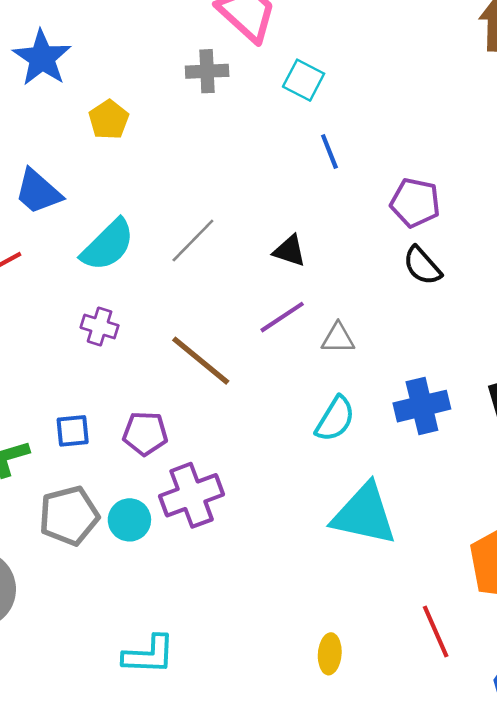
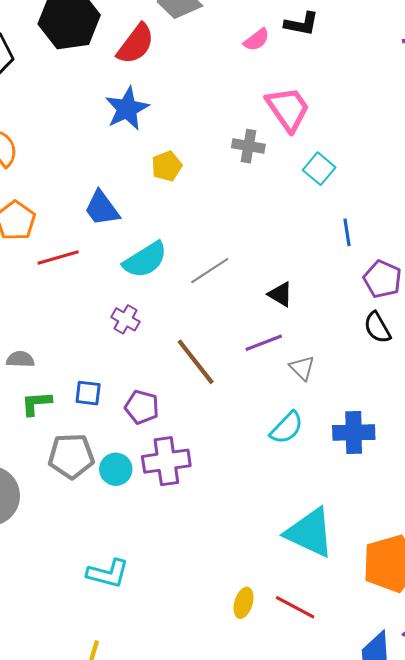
blue line: (329, 152) -> (347, 232), moved
gray triangle: (338, 338) -> (302, 368), turned 32
cyan triangle: (364, 514) -> (310, 533), moved
red line: (436, 632) -> (295, 607), moved, turned -51

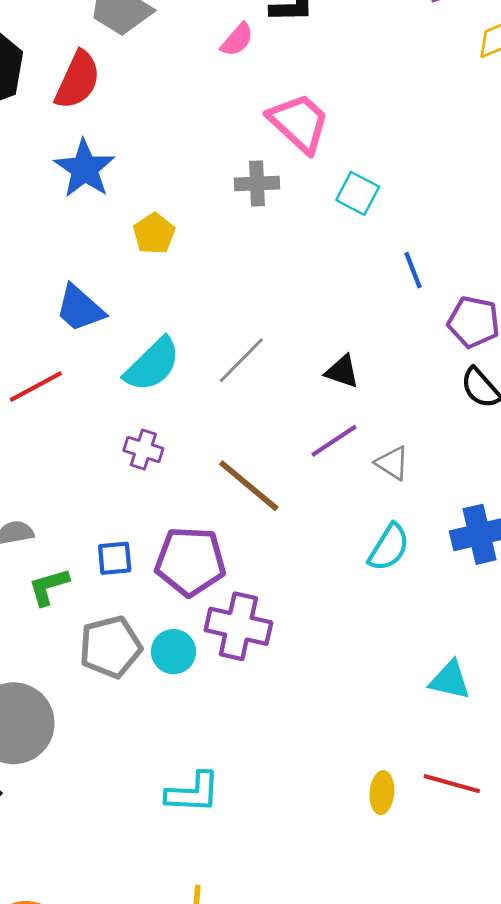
purple pentagon: (142, 407) -> (190, 561), size x1.5
purple cross: (166, 461) -> (238, 626), turned 33
cyan triangle: (310, 533) -> (450, 680), size x0.6

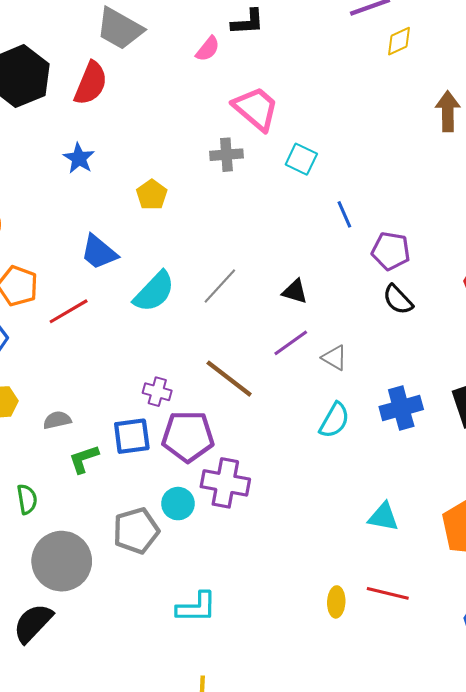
blue star: (85, 169) -> (79, 158), moved, size x0.7
purple cross: (143, 450) -> (157, 392), moved
blue square: (115, 558) -> (132, 436), size x1.4
gray pentagon: (110, 647) -> (136, 531), moved

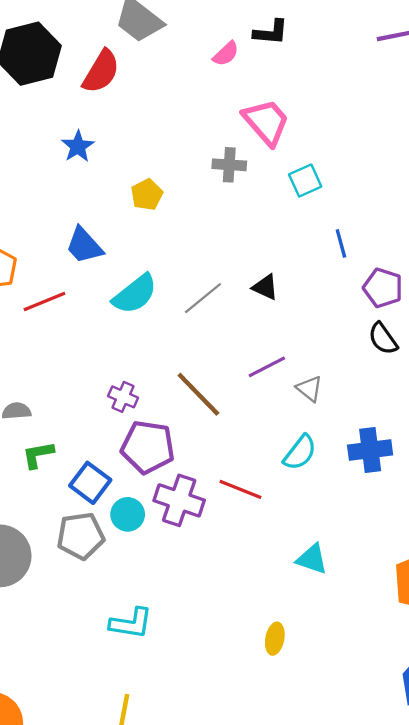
cyan square: (301, 159) -> (305, 181), turned 32
black triangle: (295, 291) -> (265, 287), moved
blue square: (132, 436) -> (90, 483), moved, turned 36
cyan triangle: (383, 517) -> (312, 559), moved
red line: (388, 593) -> (240, 489), moved

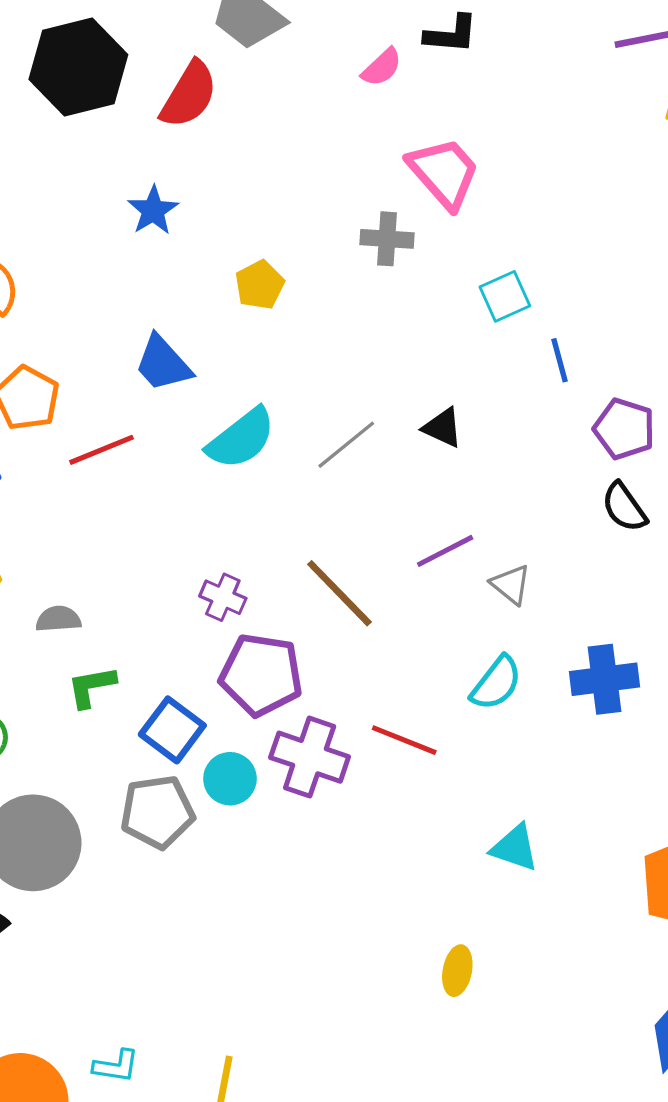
cyan square: (305, 181) -> (505, 296), moved
cyan L-shape: (131, 623) -> (116, 1066), moved, size x0.7

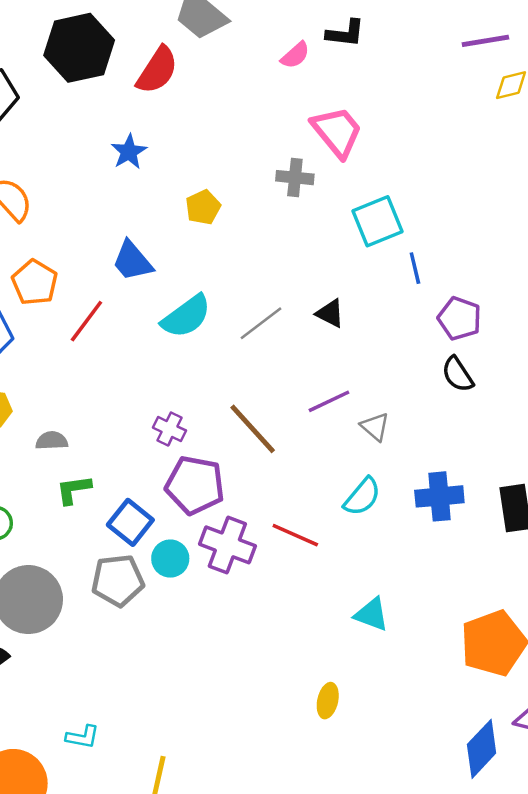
cyan square: (505, 296) -> (378, 221), size x1.4
red line: (101, 450) -> (86, 321), turned -33
cyan L-shape: (116, 1066) -> (83, 737), moved

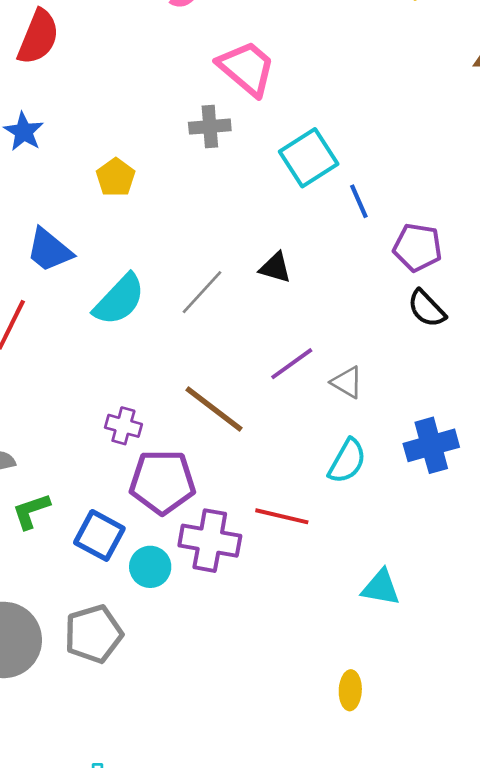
gray pentagon: (118, 580) -> (94, 634), moved

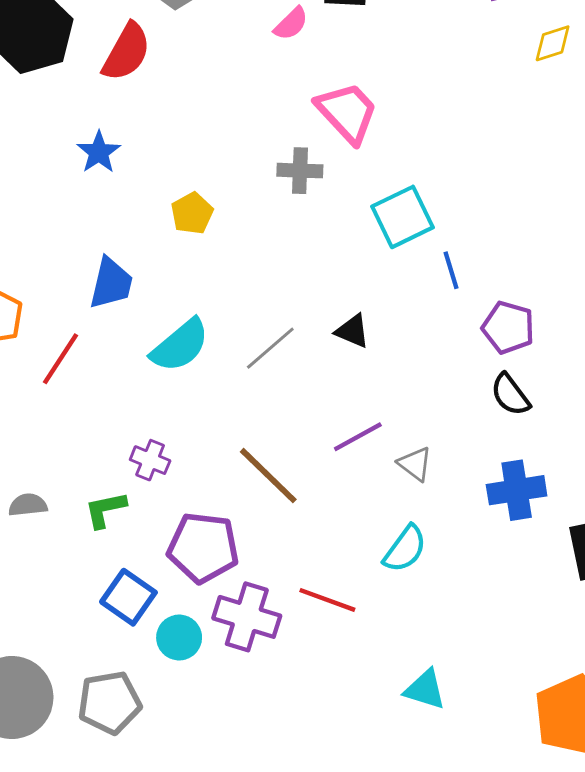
blue trapezoid: (49, 250) -> (111, 283), turned -123
purple cross: (123, 426) -> (150, 460), moved
blue cross: (431, 445) -> (517, 490), moved
green L-shape: (31, 511) -> (105, 510), moved

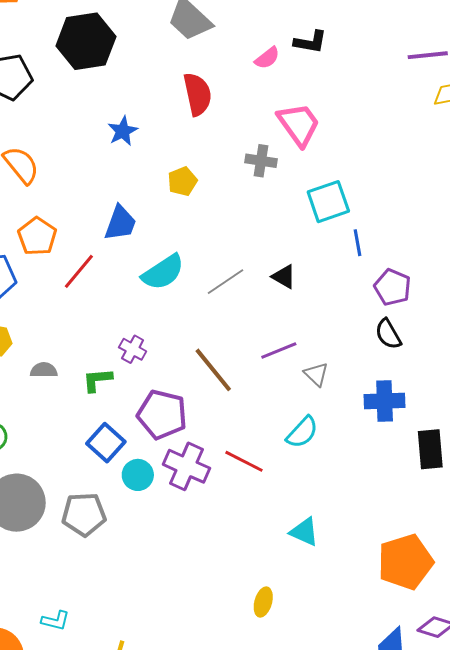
red semicircle: (127, 52) -> (197, 94), moved, turned -48

